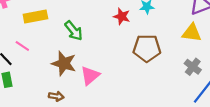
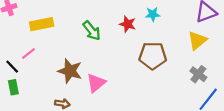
green arrow: (74, 31) -> (92, 31), moved
yellow triangle: (192, 33) -> (197, 40), turned -48
pink line: (22, 46) -> (29, 54), turned -72

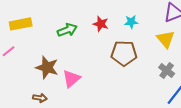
cyan star: (153, 14) -> (131, 22), moved
green arrow: (92, 31) -> (67, 30), turned -72
yellow triangle: (197, 40) -> (166, 39), turned -30

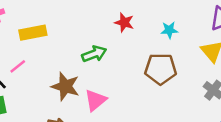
red star: (101, 24) -> (124, 23), moved
green arrow: (67, 30) -> (94, 54), moved

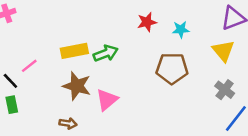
red star: (124, 23) -> (147, 22), moved, turned -30
yellow rectangle: (33, 33) -> (74, 51), moved

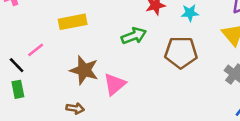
yellow rectangle: (74, 51) -> (73, 22), moved
green arrow: (106, 53) -> (134, 36), moved

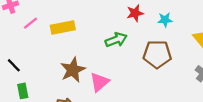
pink line: (36, 50) -> (31, 23), moved
brown star: (84, 70) -> (73, 70), turned 30
green rectangle: (18, 89) -> (23, 91), moved

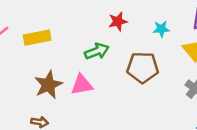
cyan star: (165, 20) -> (161, 29), moved
pink triangle: (99, 82) -> (82, 85), moved, turned 30

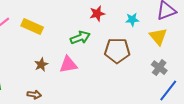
yellow rectangle: (37, 38) -> (32, 27), turned 35
brown star: (48, 85) -> (41, 65), size x0.6

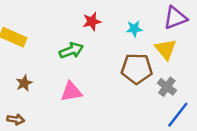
brown pentagon: (117, 51) -> (137, 69), moved
pink triangle: (68, 65) -> (71, 92), moved

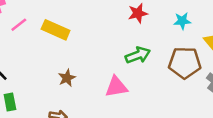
green arrow: (71, 50) -> (138, 55), moved

